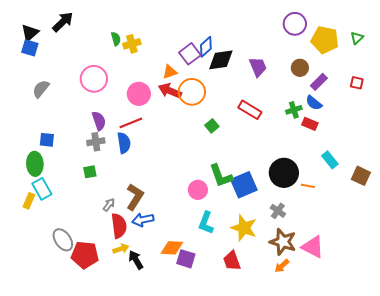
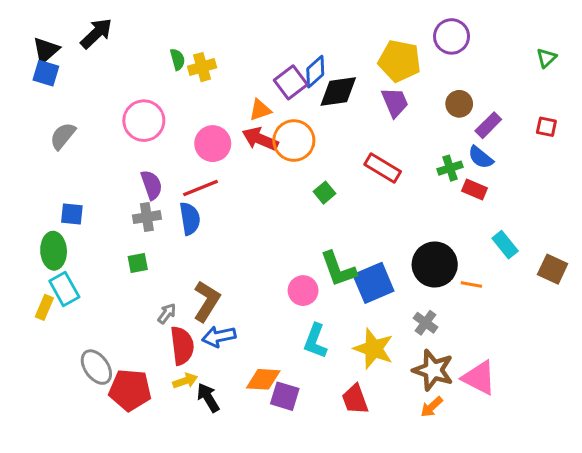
yellow pentagon: (325, 40) -> (399, 61), moved

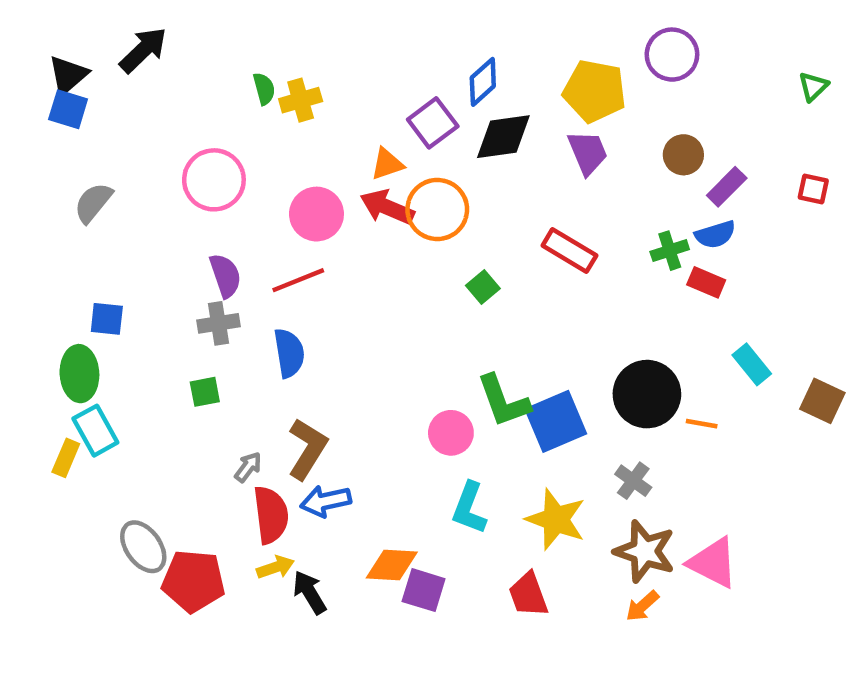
blue diamond: (315, 72) -> (483, 82), moved
blue semicircle: (481, 157) -> (715, 235), turned -56
blue semicircle: (190, 219) -> (289, 353), moved

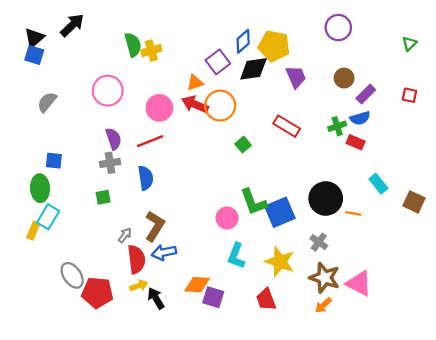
green semicircle: (264, 89) -> (133, 45), size x1.5
yellow pentagon: (595, 91) -> (274, 46), moved
cyan rectangle: (95, 431) -> (48, 217), turned 60

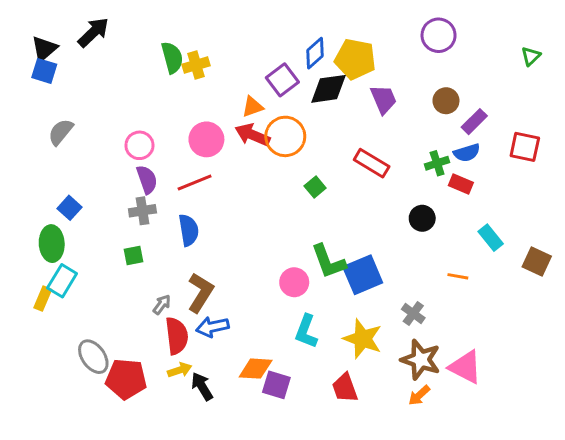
pink circle: (108, 91) -> (139, 145), moved, size x0.7
red square: (409, 95) -> (525, 147), moved, size x1.5
blue square: (54, 161) -> (70, 208), turned 36
black circle: (326, 198) -> (422, 218), moved, size x0.6

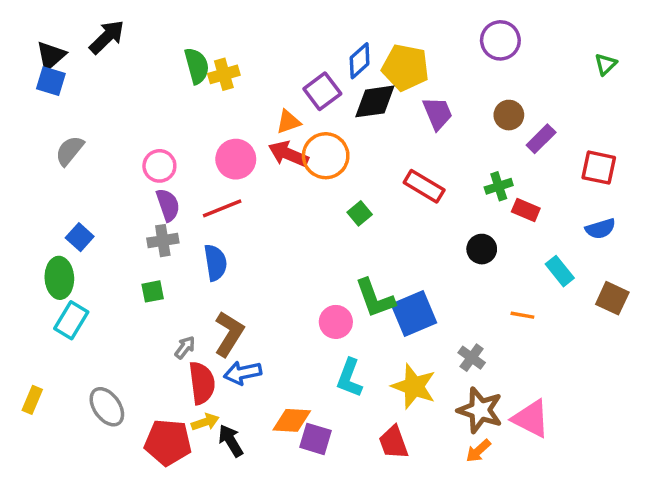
blue semicircle: (467, 153) -> (600, 229), moved
yellow rectangle: (43, 299) -> (32, 400), moved
red pentagon: (126, 379) -> (168, 442), moved

